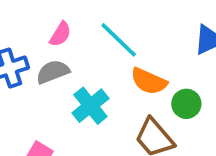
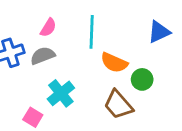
cyan line: (119, 40) -> (92, 32), turned 48
cyan cross: (90, 106) -> (61, 93), moved

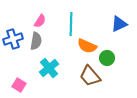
gray semicircle: (43, 56) -> (36, 41), turned 120
pink square: (33, 117) -> (19, 85), moved

